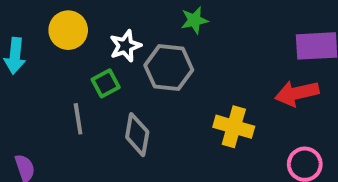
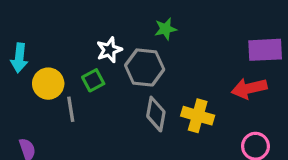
yellow circle: (68, 30) -> (48, 84), moved
gray diamond: (137, 135) -> (156, 114), moved

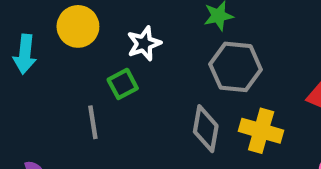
gray hexagon: (145, 67) -> (236, 67), moved
yellow circle: (48, 84) -> (78, 26), moved

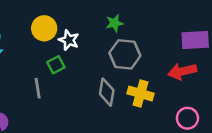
yellow circle: (78, 26) -> (44, 28), moved
white star: (144, 43) -> (69, 40), turned -30

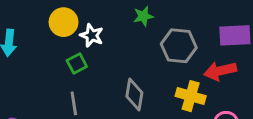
gray hexagon: (125, 54) -> (179, 46), moved
gray line: (38, 88) -> (74, 103), moved
yellow cross: (141, 93) -> (191, 96), moved

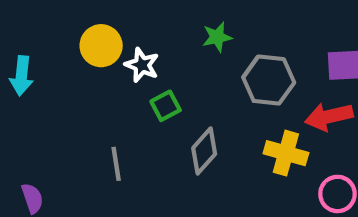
green square: (77, 64) -> (166, 106), moved
gray diamond: (134, 95) -> (204, 151), turned 32

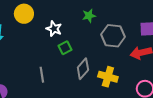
yellow circle: (101, 46) -> (24, 14), moved
yellow cross: (286, 153) -> (108, 77), moved

